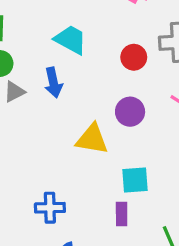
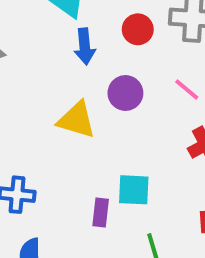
blue arrow: (53, 83) -> (85, 46), moved
cyan square: (135, 180) -> (134, 190), moved

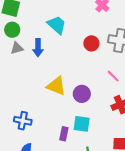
blue arrow: (85, 46) -> (38, 48), moved
purple circle: (125, 93) -> (82, 94), moved

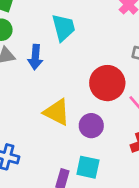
cyan trapezoid: (57, 25) -> (63, 28), turned 30
red circle: (91, 43) -> (107, 83), moved, size x1.6

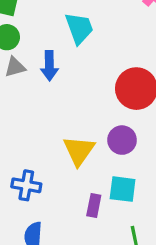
yellow triangle: (57, 112) -> (79, 151), moved, turned 44

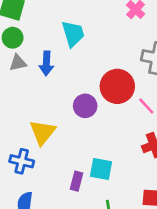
purple circle: (122, 140) -> (85, 106), moved
yellow triangle: (79, 151) -> (43, 132), moved

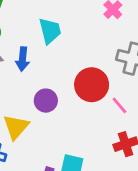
purple circle: (85, 106) -> (46, 101), moved

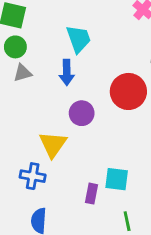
blue arrow: (23, 59) -> (67, 72), moved

